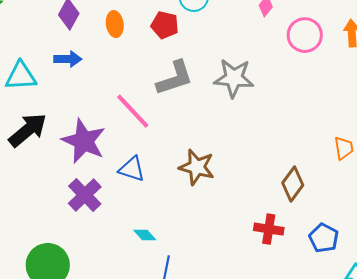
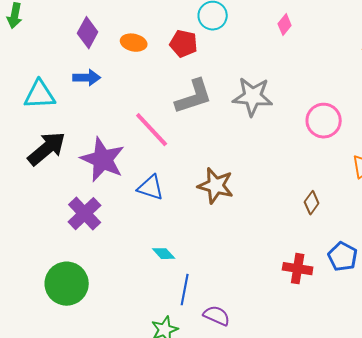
orange ellipse: (115, 24) -> (134, 43), turned -70
pink circle: (305, 35) -> (324, 121), moved
brown diamond: (293, 184) -> (312, 203), size x0.7
purple cross: (85, 195) -> (85, 214), moved
red cross: (269, 229) -> (298, 269), moved

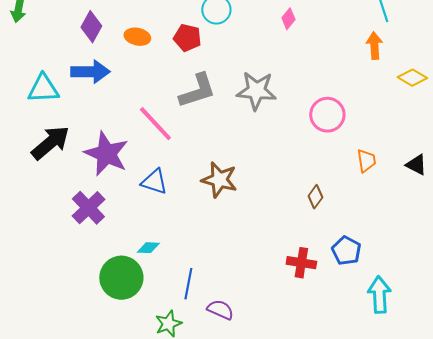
blue arrow: (87, 78) -> (90, 72), size x1.4
cyan diamond: (164, 254) -> (148, 248), moved, turned -45
green circle: (67, 284) -> (121, 278), moved

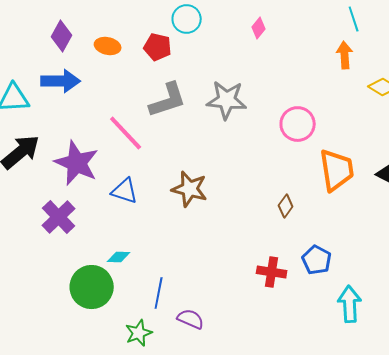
orange trapezoid: (366, 161) -> (337, 170), size x1.8

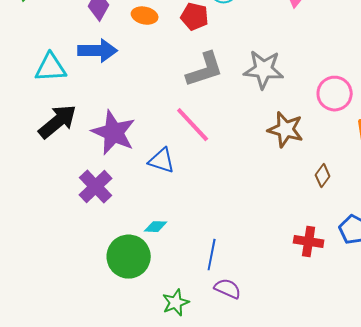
pink line: (126, 133) -> (193, 125), moved
brown star: (190, 189) -> (286, 130), moved
blue line: (159, 293) -> (212, 255), moved

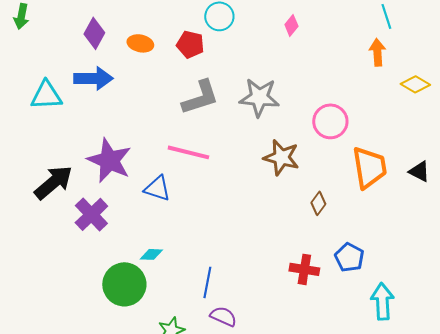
black arrow: (58, 122) -> (53, 182), moved
pink line: (193, 125) -> (188, 152), turned -33

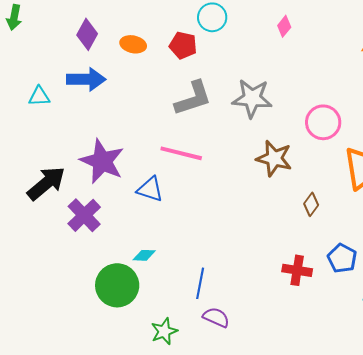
cyan triangle: (46, 95) -> (39, 96), size x0.7

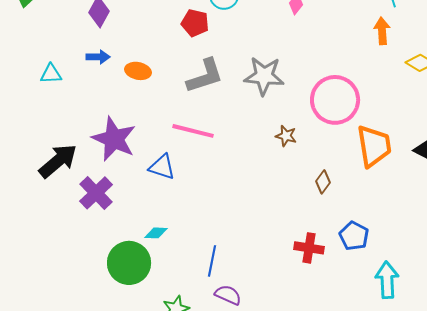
orange ellipse: (133, 44) -> (138, 71), moved
blue arrow: (86, 79) -> (98, 57), size x0.6
pink circle: (323, 122) -> (335, 100), size x1.4
brown star: (274, 158) -> (286, 136), size x0.6

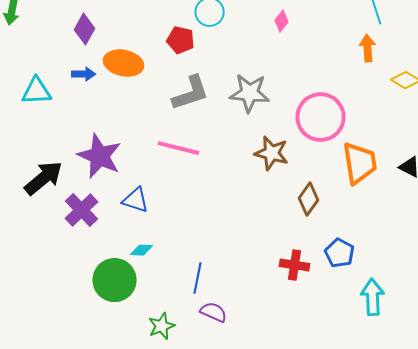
orange ellipse: (138, 71) -> (124, 63), moved, size x1.5
cyan triangle: (51, 74) -> (37, 91), size x1.4
brown star: (286, 136) -> (272, 153), size x1.6
blue triangle: (162, 167) -> (136, 200), moved
brown diamond: (323, 182) -> (309, 199), size x1.4

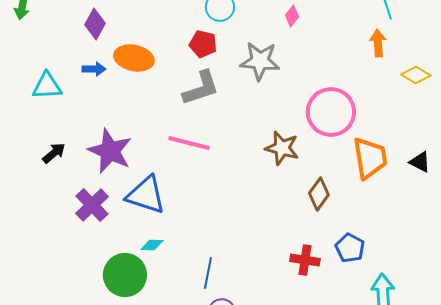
red pentagon: (181, 40) -> (203, 44), moved
gray star: (250, 93) -> (260, 61), moved
black arrow: (44, 178) -> (54, 153), moved, size x0.6
blue triangle: (136, 200) -> (146, 195), size x1.5

